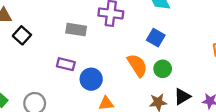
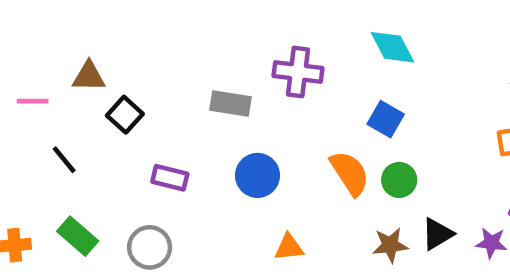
purple rectangle: (66, 64) -> (170, 178), moved
blue circle: (91, 79) -> (257, 175), moved

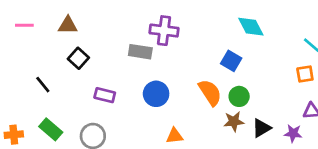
cyan diamond: (392, 47) -> (251, 27), moved
purple cross: (298, 72) -> (164, 31), moved
brown triangle: (89, 76) -> (68, 25), moved
pink line: (33, 101) -> (24, 25), moved
brown star: (390, 245) -> (234, 121), moved

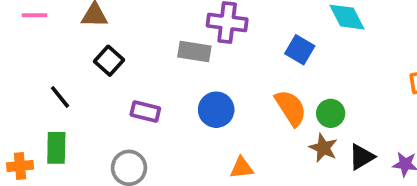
blue square: (231, 61) -> (300, 50), moved
brown star: (234, 121) -> (323, 148), turned 30
green rectangle: (51, 129) -> (56, 148), moved, turned 50

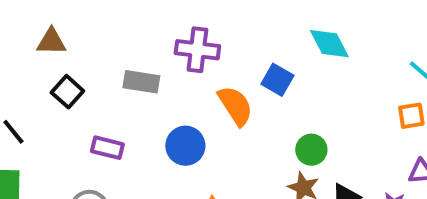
gray rectangle: (194, 52) -> (141, 82), moved
orange semicircle: (291, 108) -> (235, 106), moved

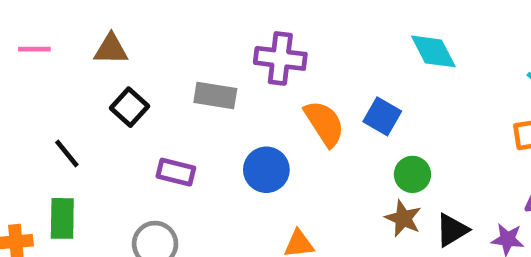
blue square: (277, 80) -> (382, 116), moved

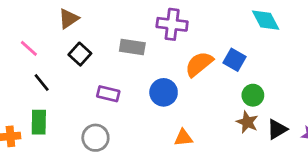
pink line: (34, 49) -> (29, 48), moved, turned 42
brown triangle: (111, 49) -> (69, 19), turned -35
orange semicircle: (324, 123) -> (199, 64), turned -96

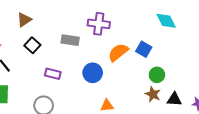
black triangle: (277, 129) -> (174, 99), turned 35

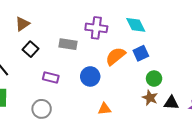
cyan diamond: (166, 21) -> (136, 25), moved
blue square: (144, 49) -> (141, 53), turned 35

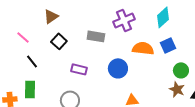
cyan diamond: (136, 25) -> (163, 17), turned 75
purple cross: (96, 28) -> (124, 20), turned -30
orange semicircle: (116, 56) -> (143, 48), turned 45

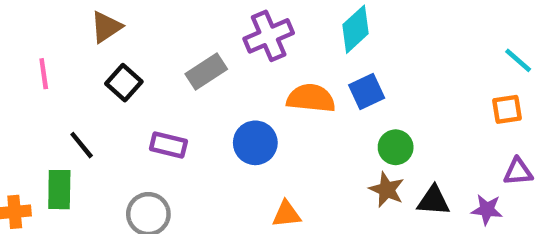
gray rectangle: (96, 36) -> (206, 72), turned -42
pink line: (23, 37) -> (44, 74), turned 40
black line: (32, 61) -> (82, 145), moved

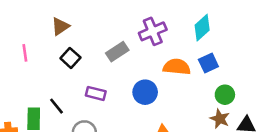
black line: (82, 145) -> (56, 106), moved

